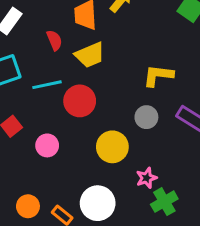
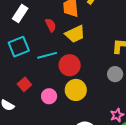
yellow circle: (112, 147) -> (76, 90), moved

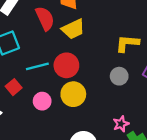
red semicircle: (51, 25) -> (45, 18), size x1.5
cyan line: (47, 55) -> (37, 66), moved

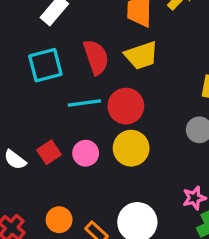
red semicircle: (45, 18) -> (96, 57), moved
red square: (14, 87) -> (49, 152), moved

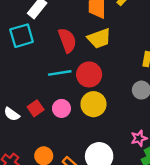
cyan square: (45, 65) -> (22, 36), moved

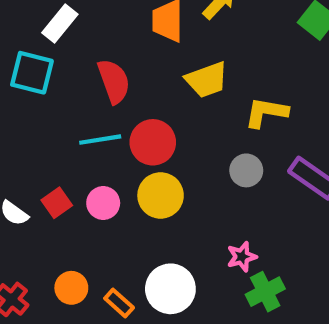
cyan square: (22, 36) -> (32, 73), turned 30
yellow trapezoid: (99, 38) -> (207, 80), moved

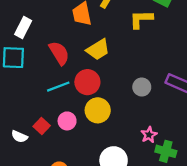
yellow trapezoid: (207, 80) -> (98, 50), moved
yellow L-shape: (266, 112) -> (141, 19), moved
green cross: (265, 292) -> (166, 151), turned -36

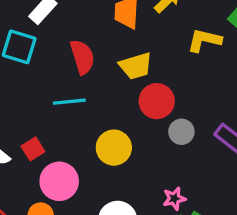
red circle: (87, 82) -> (157, 101), moved
pink circle: (67, 121) -> (59, 181), moved, size x1.5

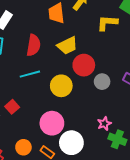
red semicircle: (82, 57) -> (33, 45), turned 35
yellow circle: (114, 148) -> (61, 86), moved
pink circle: (59, 181) -> (52, 123), moved

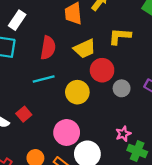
yellow L-shape: (107, 23) -> (120, 36), moved

